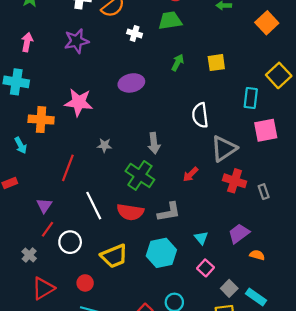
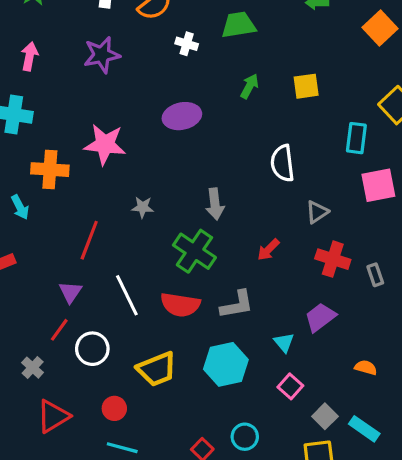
gray triangle: (224, 149) -> (317, 212), size x0.6
purple triangle: (44, 206) -> (70, 292), moved
purple trapezoid: (239, 234) -> (320, 317), moved

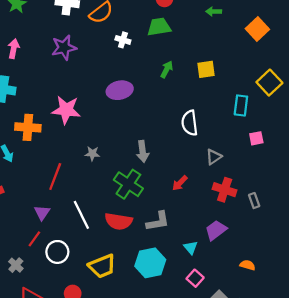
pink square: (378, 185) -> (256, 138), size x0.6

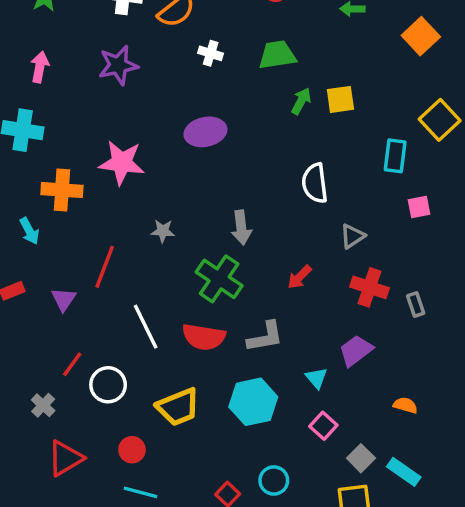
green trapezoid: (159, 27) -> (277, 55), moved
green arrow: (167, 69) -> (301, 101), moved
purple triangle: (42, 213) -> (64, 299), moved

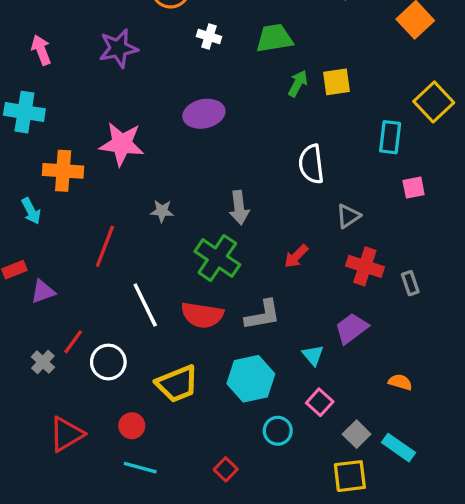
pink arrow: (40, 67) -> (41, 50), turned -32
purple triangle: (64, 299) -> (43, 292), moved, turned 36
gray cross: (43, 405) -> (43, 362), moved
cyan circle: (274, 480) -> (278, 431), moved

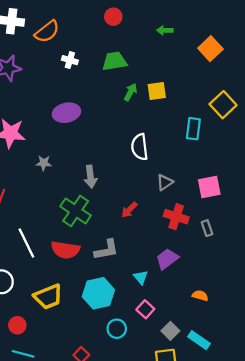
pink square: (414, 188) -> (209, 187), moved, size x1.5
gray star: (162, 211) -> (44, 163), moved

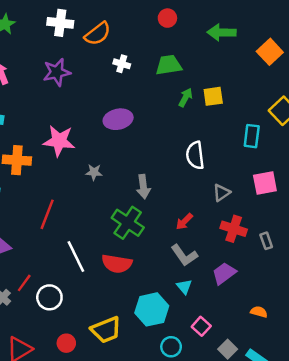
green arrow: (165, 30) -> (222, 33), size x1.6
pink square: (209, 187) -> (265, 183), moved
gray L-shape: (106, 250) -> (184, 255), moved, turned 65
cyan triangle: (141, 277) -> (184, 287), moved
yellow trapezoid: (48, 297) -> (106, 330), moved

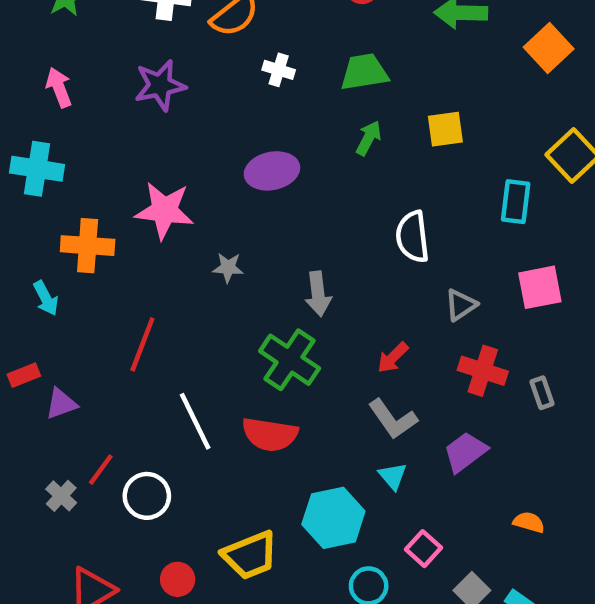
green arrow: (185, 98) -> (369, 138), moved

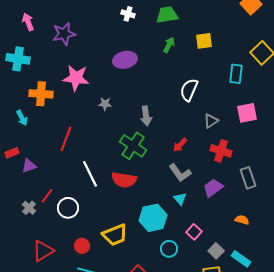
purple star: (160, 85) -> (64, 34), moved
white semicircle: (413, 237) -> (189, 90), turned 30
gray rectangle: (542, 393) -> (248, 178), moved, size x1.5

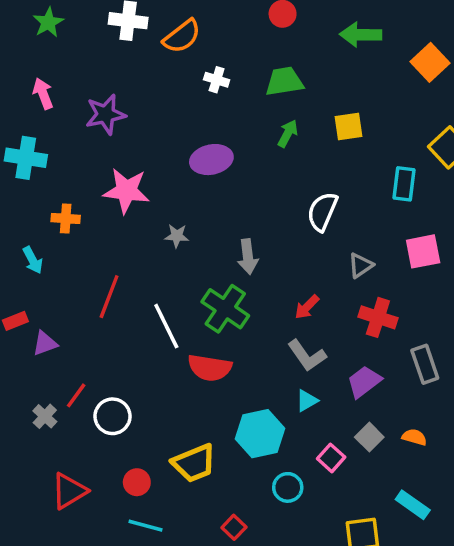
orange cross: (41, 94) -> (66, 219), size x0.7
white line: (90, 174) -> (166, 326), moved
cyan triangle: (180, 199) -> (307, 401), turned 40
gray square: (216, 251) -> (369, 437), moved

